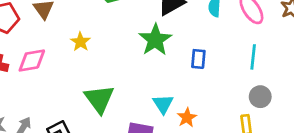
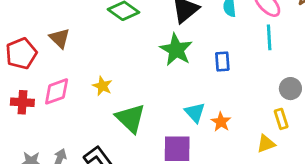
yellow star: (80, 42) -> (102, 86), moved
cyan line: (253, 57) -> (269, 37), moved

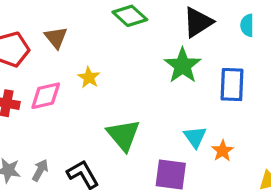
blue rectangle: (222, 62) -> (232, 85), size x1.5
yellow star: (102, 86) -> (89, 77), moved

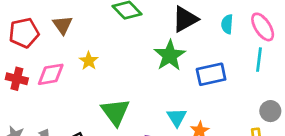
blue rectangle: (232, 85) -> (211, 74), turned 72

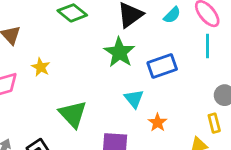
cyan semicircle: (227, 24) -> (172, 15), turned -132
cyan triangle: (177, 117) -> (134, 99), moved

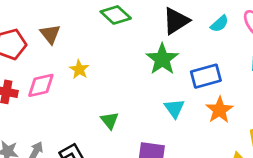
green triangle: (73, 114) -> (110, 120), size x0.6
orange star: (158, 123) -> (219, 110), moved, size x1.4

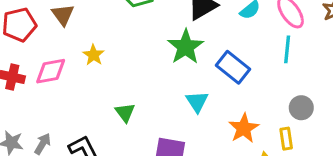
blue rectangle: (206, 76) -> (233, 67), turned 52
orange star: (219, 110) -> (244, 128), moved

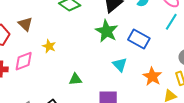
cyan line: (287, 49) -> (171, 22), turned 36
green triangle: (125, 112) -> (75, 79), turned -48

